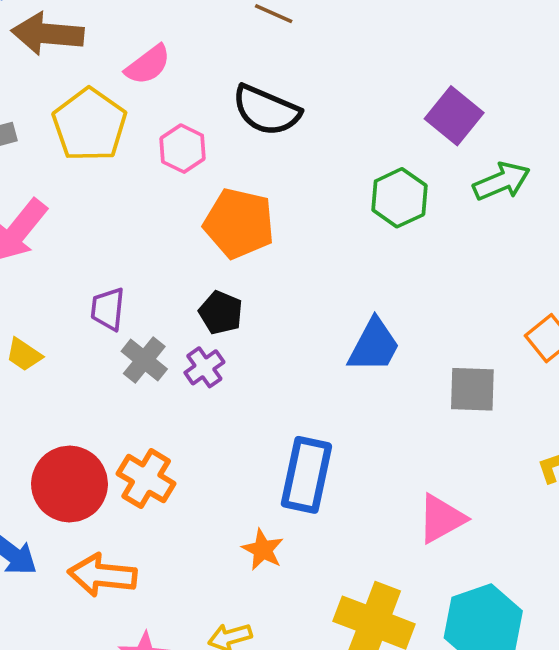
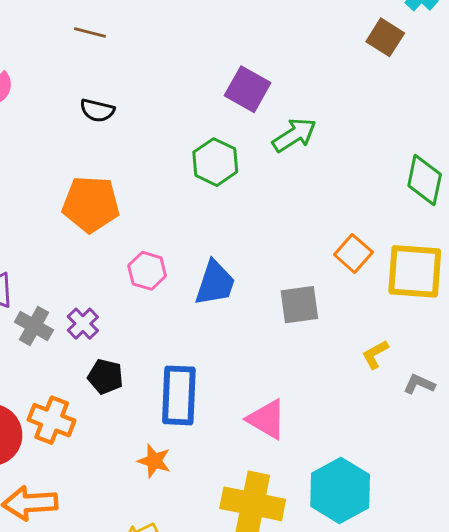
black semicircle: (266, 110) -> (97, 110), size x0.6
pink hexagon: (183, 149) -> (147, 271), moved
black pentagon: (221, 313) -> (105, 377), moved
pink triangle: (441, 519) -> (267, 419), moved, turned -51

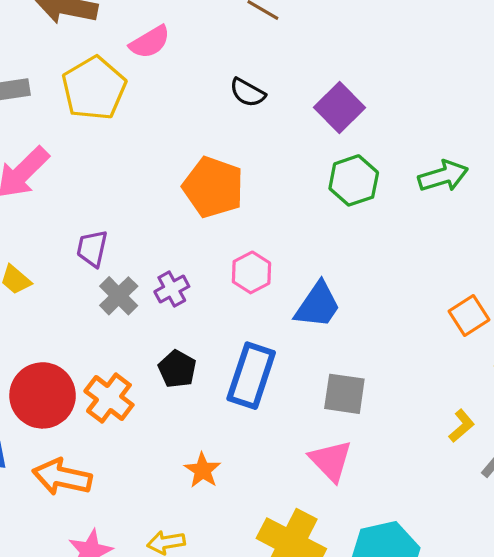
purple square: (248, 89) -> (340, 107), moved
gray square: (299, 305) -> (344, 394), moved
purple cross: (83, 324) -> (172, 289), moved
yellow L-shape: (375, 354) -> (462, 426), turned 152
blue rectangle: (179, 395) -> (251, 376), moved

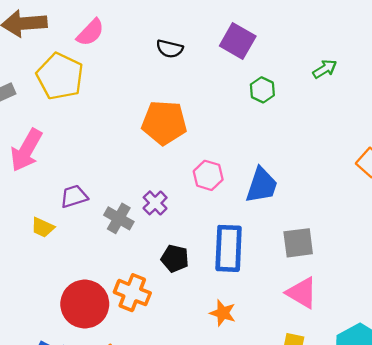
green arrow: (443, 176) -> (325, 69), size x0.7
green hexagon: (354, 180) -> (262, 90), size x0.7
purple trapezoid: (92, 248) -> (74, 196), moved, turned 76
orange star: (203, 470) -> (223, 313), moved

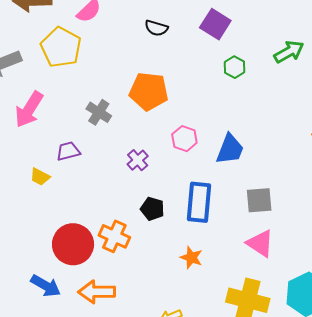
green arrow: (325, 69) -> (289, 52), size x1.4
gray cross: (119, 218) -> (99, 112), moved

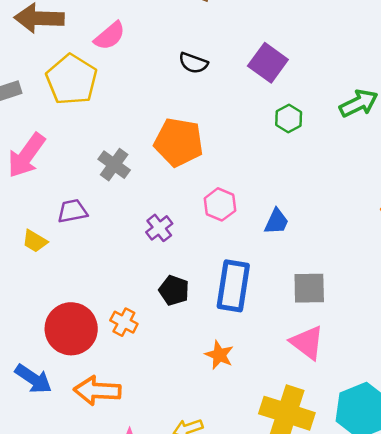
blue trapezoid: (230, 149) -> (277, 222), size x0.7
orange cross: (114, 236) -> (124, 322), size x0.7

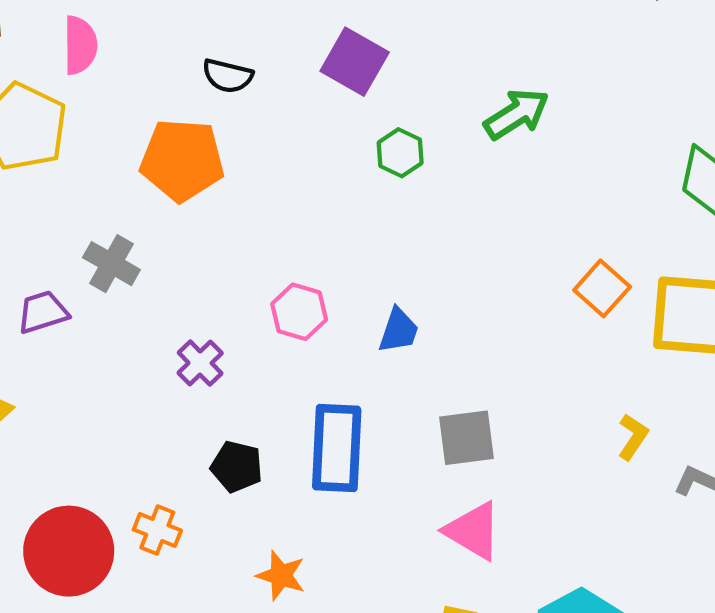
pink semicircle: (110, 36) -> (80, 45), turned -44
orange pentagon: (179, 142) -> (182, 160), moved
purple trapezoid: (72, 211) -> (43, 312), moved
orange star: (219, 355) -> (281, 576), moved

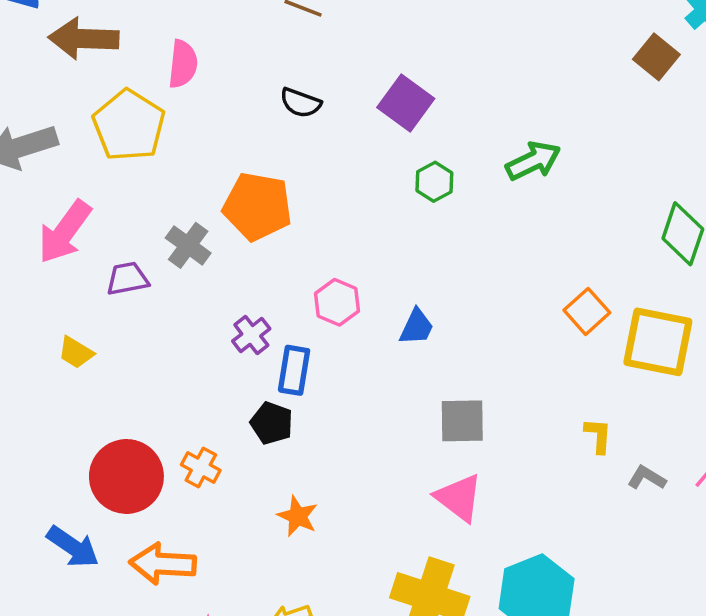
orange pentagon: (182, 160) -> (257, 206), moved
yellow L-shape: (633, 437) -> (598, 436), turned -36
blue rectangle: (337, 448) -> (294, 370), moved, size x0.7

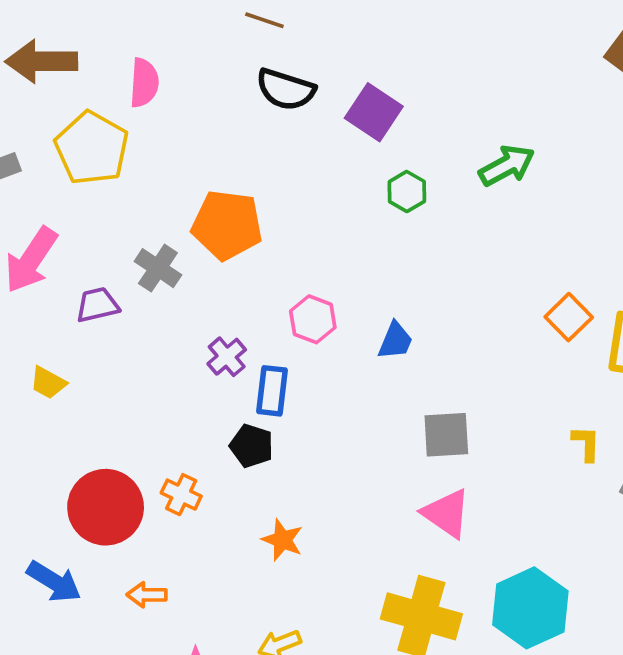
black semicircle: (301, 103) -> (286, 90), moved, size x1.4
orange arrow: (163, 564) -> (147, 595), size x0.6

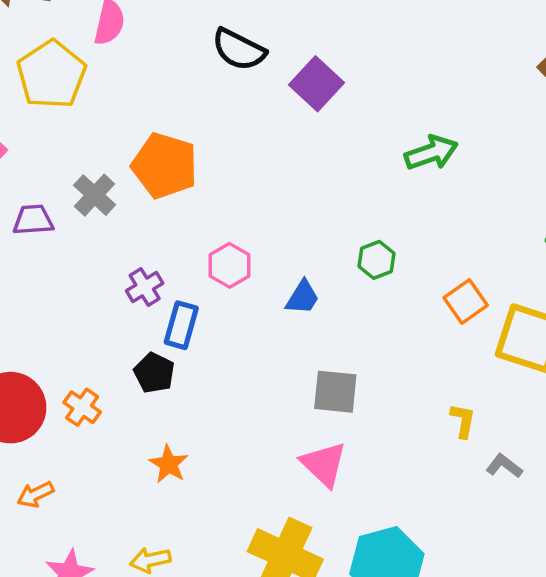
green hexagon: (407, 191) -> (376, 260), moved
orange arrow: (147, 595) -> (35, 494), turned -36

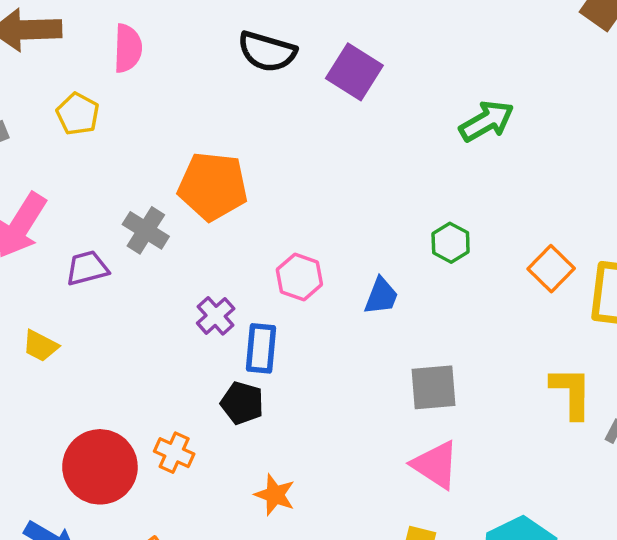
yellow pentagon: (51, 75) -> (78, 114), size x0.6
yellow L-shape: (463, 421) -> (571, 393), size x1.5

